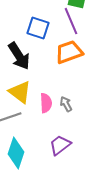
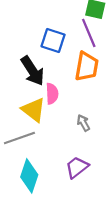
orange trapezoid: (69, 52) -> (87, 67), turned 120
pink semicircle: (46, 103) -> (52, 94), moved

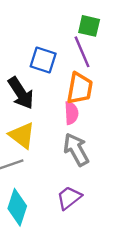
pink semicircle: (52, 94) -> (71, 113), moved
gray arrow: (83, 123) -> (76, 150), size x1.8

